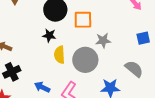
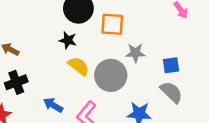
blue square: (143, 38) -> (171, 65), moved
yellow semicircle: (59, 55) -> (79, 66), turned 126

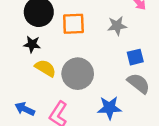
gray star: (135, 53) -> (117, 26), moved

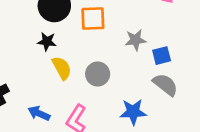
gray star: (117, 26) -> (135, 40), moved
yellow semicircle: (45, 68) -> (62, 68), turned 30
gray circle: (78, 74) -> (98, 74), size x0.7

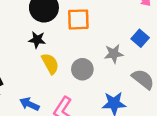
gray star: (135, 40) -> (114, 54), moved
blue square: (162, 56) -> (140, 38), moved, turned -35

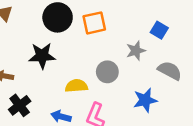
black star: (37, 40) -> (42, 56), moved, size x1.5
yellow semicircle: (50, 64) -> (76, 86), moved, turned -55

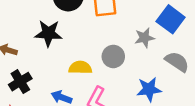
blue square: (159, 30) -> (171, 19), size x1.5

